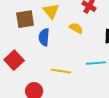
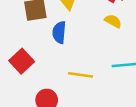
yellow semicircle: (76, 28) -> (113, 21), moved

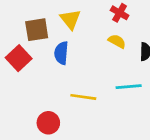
red square: (22, 61) -> (19, 58), moved

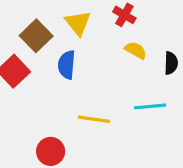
red cross: (120, 13) -> (124, 15), moved
brown square: (37, 30) -> (36, 36), turned -35

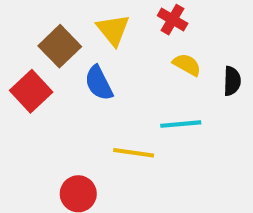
blue semicircle: (67, 65) -> (99, 83), turned -32
cyan line: (150, 106) -> (181, 124), moved

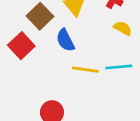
yellow line: (134, 153) -> (85, 70), moved

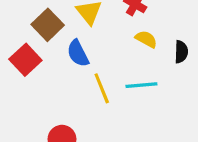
yellow line: (85, 70) -> (102, 88), turned 60

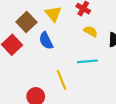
yellow line: (102, 88) -> (62, 80), moved

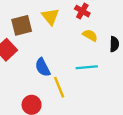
brown square: (26, 22) -> (22, 25), turned 30
blue semicircle: (46, 41) -> (43, 67), moved

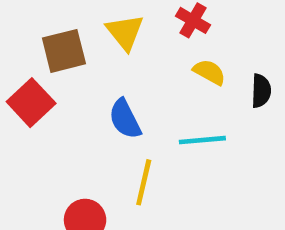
blue semicircle: (43, 67) -> (125, 119), moved
yellow line: (59, 87) -> (144, 182), turned 35

